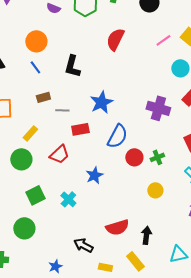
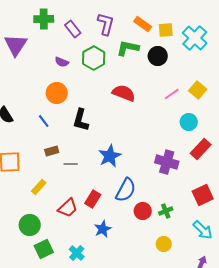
red semicircle: (115, 39) -> (124, 93), turned 85
orange circle: (36, 41) -> (57, 93), moved
red rectangle: (80, 129) -> (93, 199), moved, turned -48
green circle: (21, 159) -> (30, 225), moved

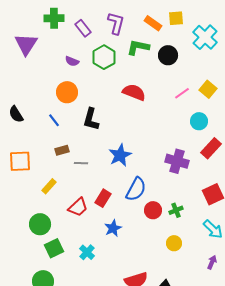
yellow square: (166, 30) -> (176, 18), moved

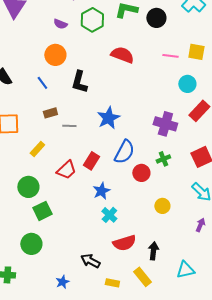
yellow square: (208, 89) -> (196, 52), turned -30
pink line: (182, 93) -> (170, 56), turned 42
green cross: (176, 210) -> (163, 159), moved
cyan cross: (87, 252) -> (109, 215), moved

